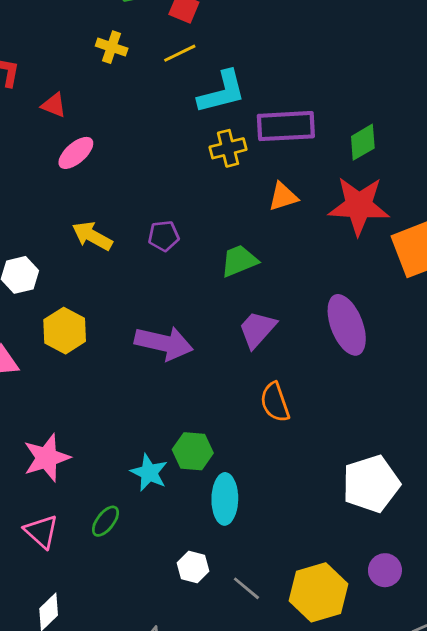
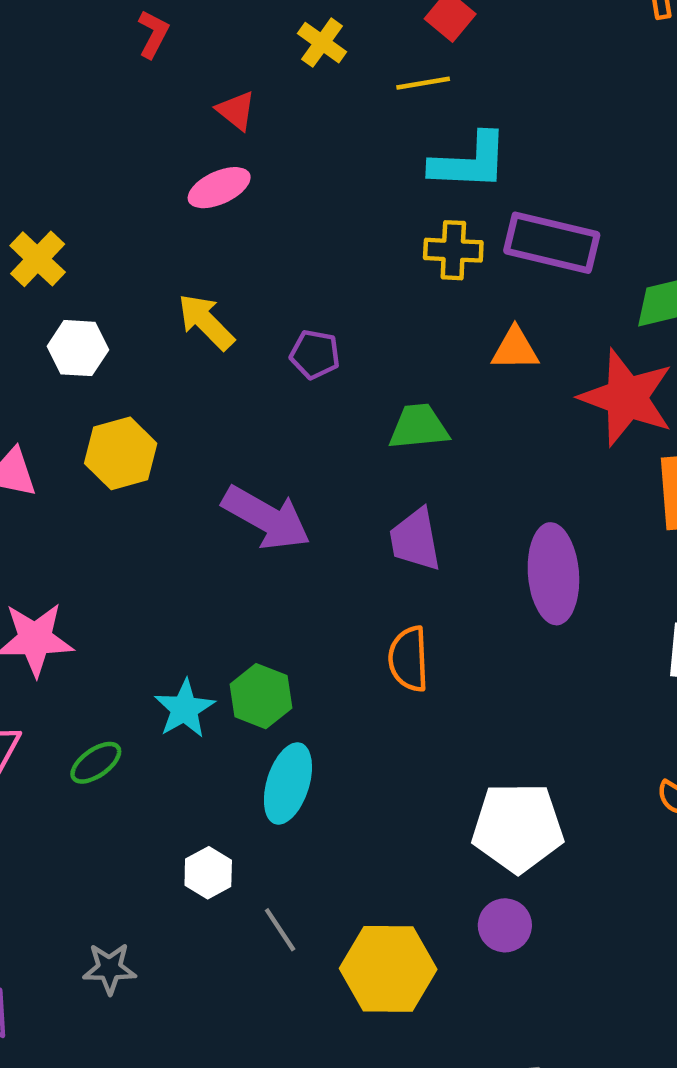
red triangle: (54, 105) -> (236, 111), moved
purple trapezoid: (257, 329) -> (415, 540), turned -69
purple circle: (385, 570) -> (505, 925), moved

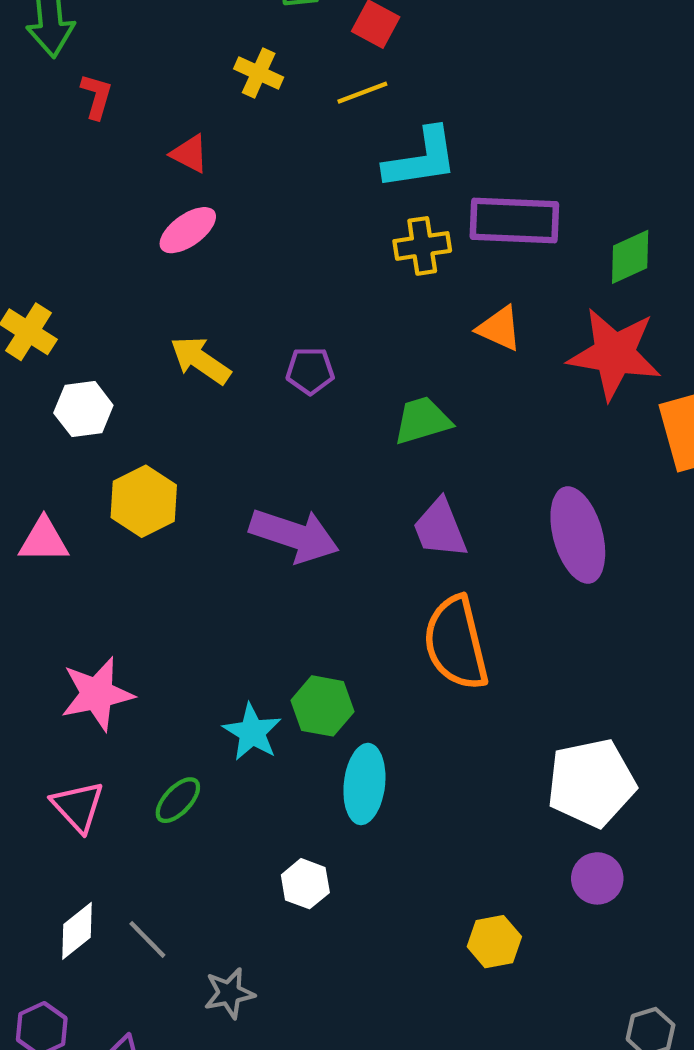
orange triangle: (515, 349) -> (499, 328), turned 36
orange semicircle: (409, 659) -> (456, 643), size x1.5
gray line: (280, 930) -> (147, 939), moved
yellow hexagon: (388, 969) -> (494, 942), size x0.6

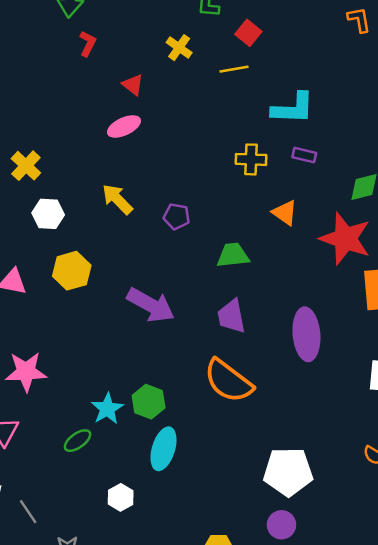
cyan L-shape: (421, 159) -> (293, 108), moved
purple rectangle: (514, 221) -> (304, 155), size x0.5
orange semicircle: (456, 643) -> (228, 381), turned -50
green ellipse: (178, 800) -> (77, 441), moved

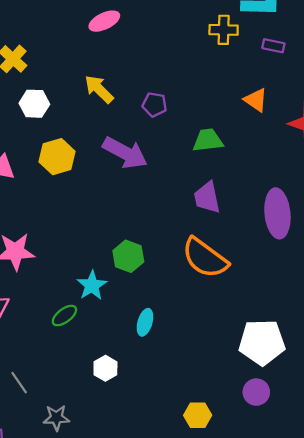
yellow cross: (251, 159) -> (224, 30), moved
purple arrow: (151, 305) -> (125, 153), moved
green hexagon: (149, 402) -> (128, 256), moved
cyan ellipse: (163, 449) -> (145, 322), size x0.7

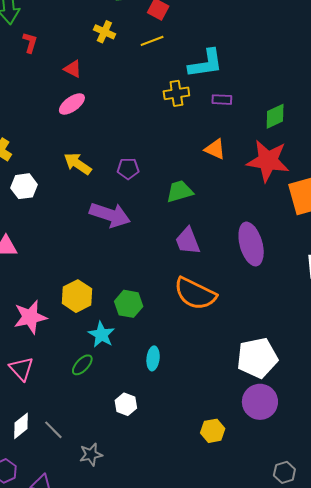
yellow hexagon: (57, 157) -> (77, 296), moved
purple circle: (256, 392) -> (260, 402), size x1.5

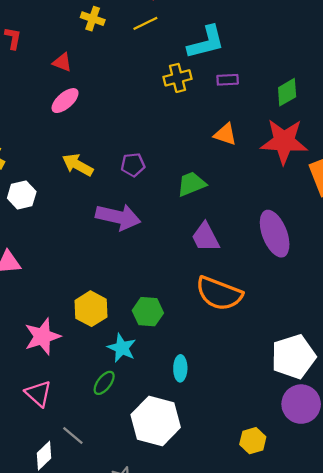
white hexagon: (126, 404) -> (156, 421), size x2.0
gray line: (53, 430) -> (73, 436), moved

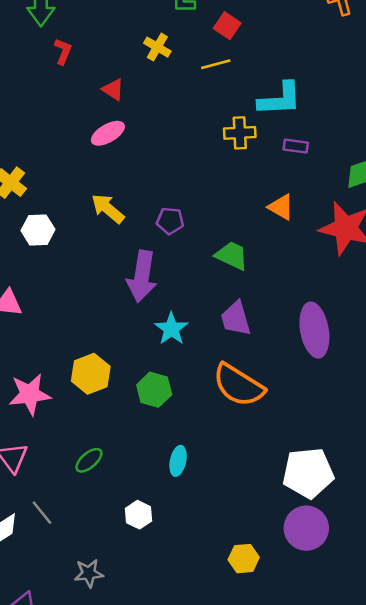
green trapezoid: (191, 184) -> (232, 256), turned 36
purple arrow: (118, 217) -> (142, 276), turned 75
cyan star: (122, 348) -> (171, 329), moved
white hexagon: (156, 421) -> (139, 515), size x0.5

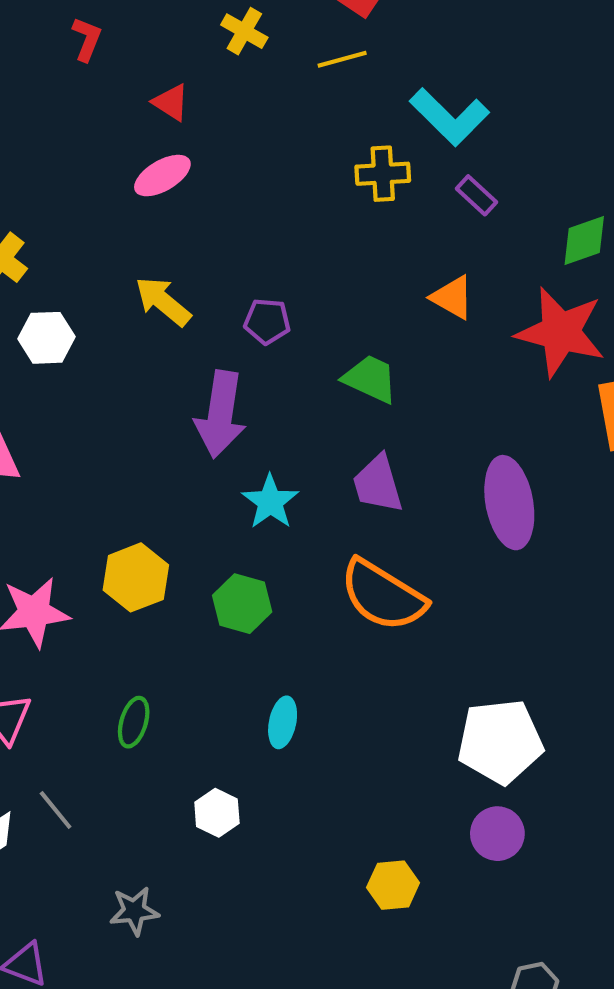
cyan L-shape: (280, 99) -> (449, 117), turned 48
purple rectangle: (296, 146) -> (476, 195), turned 35
green ellipse: (89, 460) -> (134, 722), turned -32
purple circle: (306, 528) -> (497, 834), size x0.7

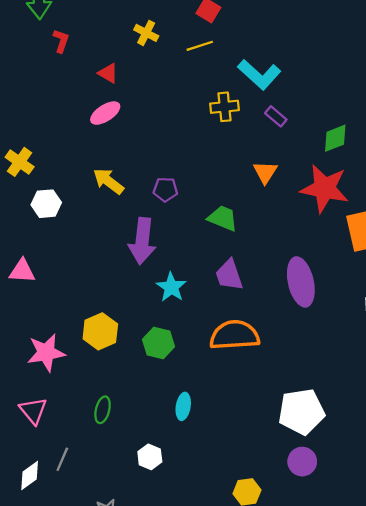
orange triangle: (452, 297) -> (265, 172), turned 35
orange semicircle: (383, 595) -> (235, 335), turned 147
gray line: (56, 810) -> (62, 459), turned 65

